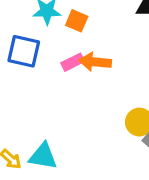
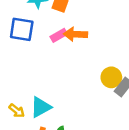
cyan triangle: (43, 156) -> (41, 107), turned -35

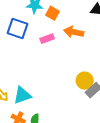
orange arrow: (76, 34) -> (74, 32), moved

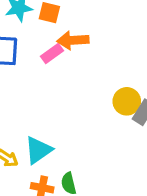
orange arrow: (74, 32) -> (73, 40), moved

